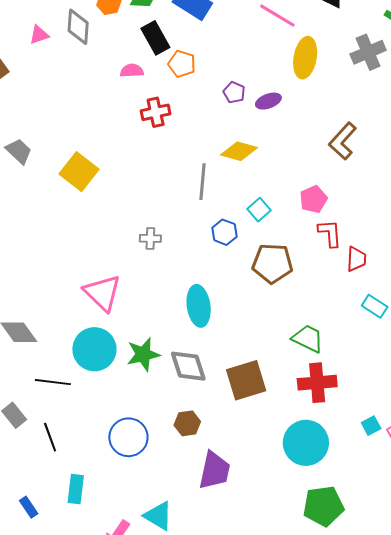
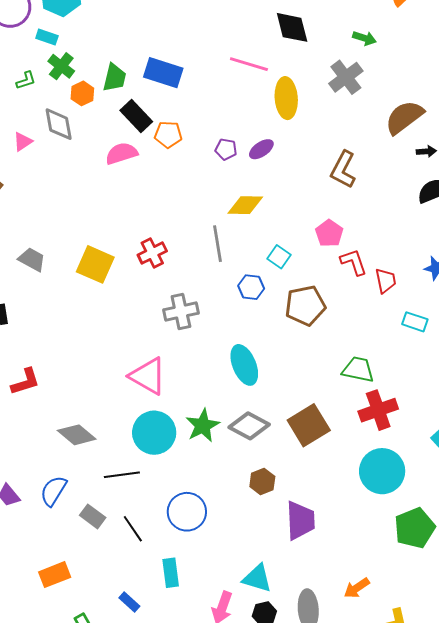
pink semicircle: (132, 71) -> (121, 153), size x1.4
red cross: (156, 112) -> (152, 253), moved
gray cross: (150, 238) -> (181, 312), size x1.6
gray diamond: (188, 366) -> (249, 426), turned -30
blue circle: (128, 437) -> (187, 512), moved

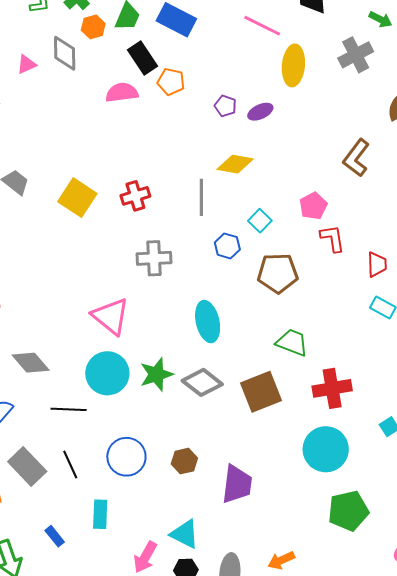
brown L-shape: (343, 170) -> (356, 158), moved
red trapezoid: (386, 281) -> (377, 264), moved
green trapezoid: (358, 370) -> (292, 342), moved
brown hexagon: (262, 482) -> (184, 461), moved
gray rectangle: (93, 516) -> (27, 466), moved, size x1.5

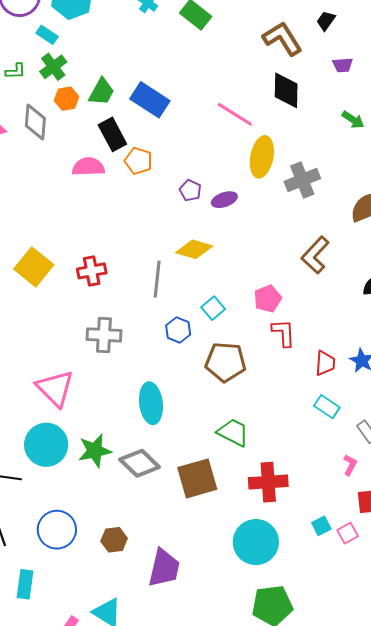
gray cross: (356, 55) -> (302, 180), moved

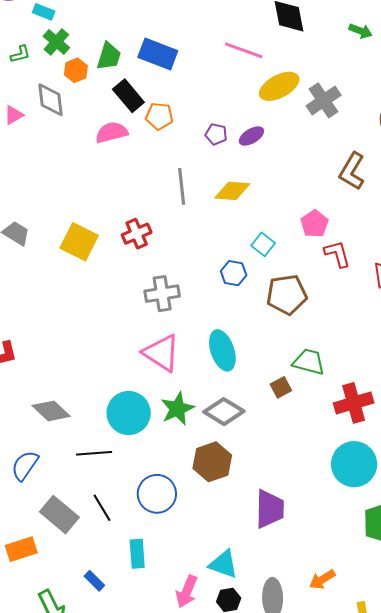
yellow ellipse: (262, 157) -> (279, 86), turned 63
gray line: (157, 279) -> (182, 186), moved
pink triangle: (55, 388) -> (161, 353), moved
brown square: (197, 478) -> (281, 387), moved, size x0.5
brown hexagon: (114, 540) -> (212, 462), moved, size x1.5

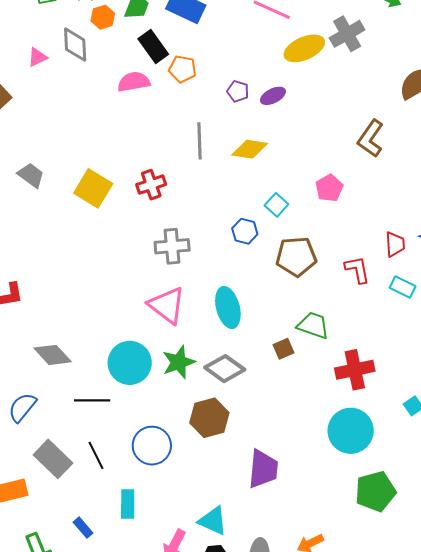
gray cross: (324, 100) -> (347, 34), moved
red L-shape: (337, 254) -> (357, 270), moved

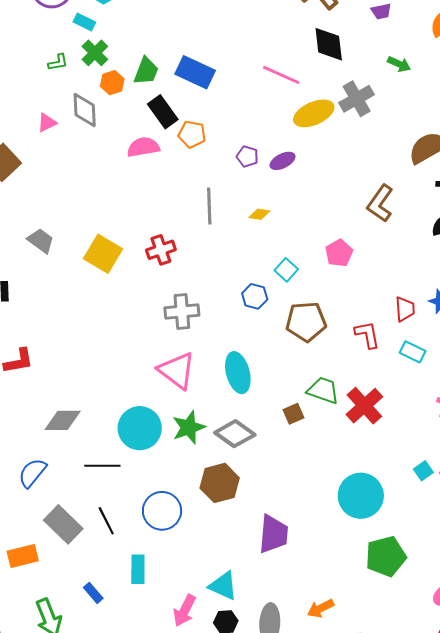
yellow diamond: (250, 149) -> (259, 214), size x0.6
gray diamond: (53, 355) -> (63, 420), turned -48
red cross: (355, 370) -> (364, 406), moved, turned -30

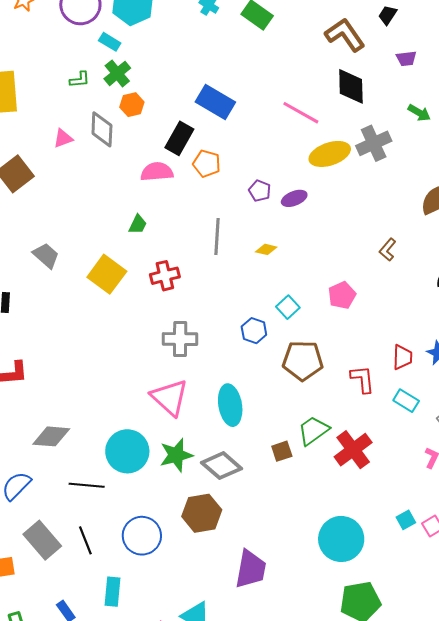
green trapezoid: (146, 71) -> (138, 224), moved, size x0.7
black rectangle: (163, 112) -> (179, 138), turned 60
brown L-shape: (380, 203) -> (388, 250), size x0.6
green trapezoid: (323, 390) -> (313, 431), turned -60

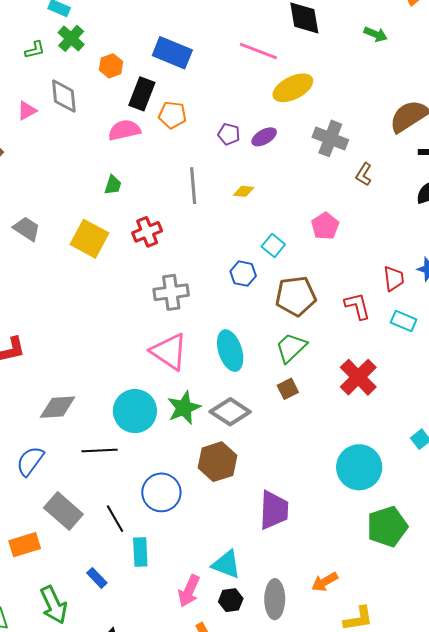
orange hexagon: (132, 105) -> (111, 66), moved
gray cross: (374, 143) -> (330, 138), moved, turned -36
green trapezoid: (313, 431) -> (291, 348), moved
black line: (85, 540) -> (115, 519), moved

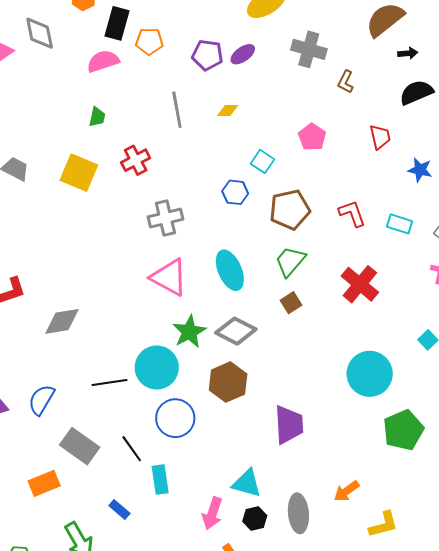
purple pentagon: (229, 134) -> (207, 55), size x1.4
red trapezoid: (394, 279) -> (380, 137), moved
gray diamond: (58, 407) -> (62, 321), moved
cyan circle: (135, 411) -> (157, 367), moved

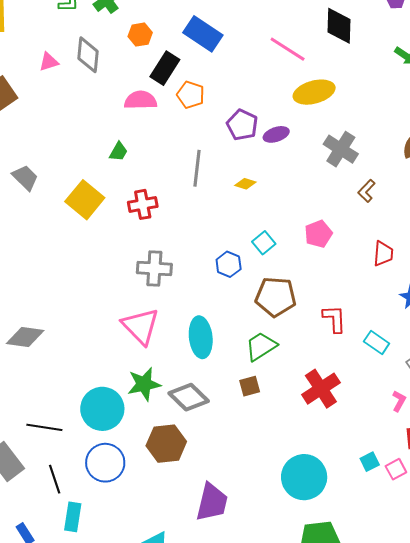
black line: (110, 382) -> (44, 427), moved

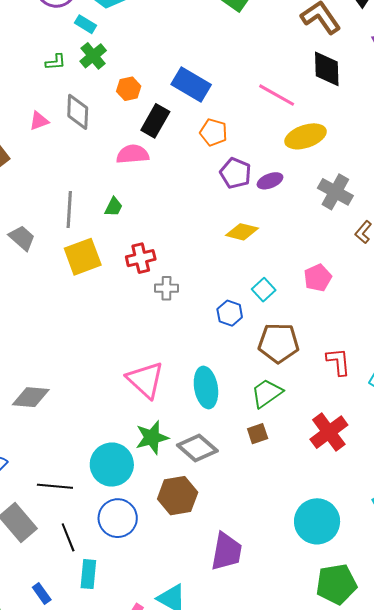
orange pentagon: (191, 95) -> (214, 132), moved
gray line: (197, 168) -> (69, 209), moved
yellow diamond: (245, 184) -> (242, 232), size x1.5
yellow square: (85, 200) -> (83, 257), turned 33
gray cross: (154, 268) -> (166, 288), moved, size x0.7

